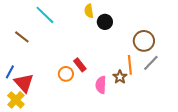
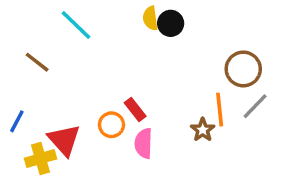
black circle: (105, 22) -> (171, 23), moved
red triangle: (24, 83) -> (64, 140), moved
pink semicircle: (101, 85) -> (144, 143), moved
yellow cross: (16, 100) -> (41, 159), moved, turned 30

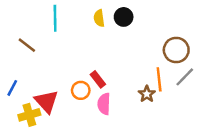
yellow semicircle: (150, 18) -> (99, 18), moved
cyan line: (76, 25) -> (55, 18), turned 45

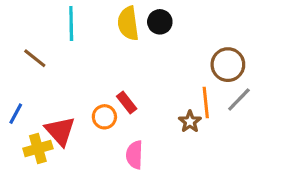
yellow semicircle: (99, 18) -> (128, 23), size x1.5
pink semicircle: (104, 104) -> (135, 155), moved

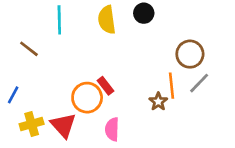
black circle: (160, 22) -> (144, 13), moved
orange circle: (104, 117) -> (87, 98), size x1.5
red triangle: (60, 131) -> (63, 125), moved

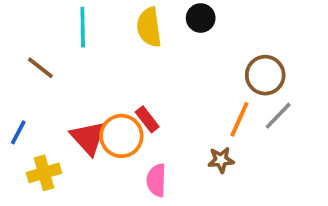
orange line: (171, 86) -> (239, 119), turned 30
brown star: (158, 102) -> (221, 160), moved, turned 30
red triangle: (63, 125) -> (88, 138), moved

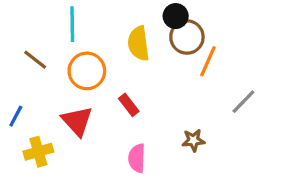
yellow semicircle: (149, 27) -> (138, 43), moved
brown circle: (265, 75) -> (187, 37), moved
orange line: (239, 119) -> (208, 61), moved
orange circle: (121, 136) -> (87, 71), moved

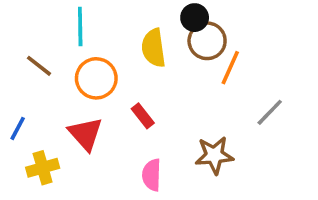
brown star: (193, 140) -> (214, 155), size x1.5

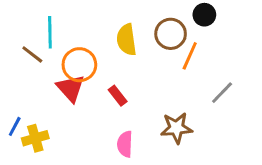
black circle: (195, 18) -> (204, 15), moved
cyan line: (80, 27) -> (50, 32), moved
blue line: (18, 128) -> (15, 126), moved
red triangle: (86, 134) -> (71, 88), moved

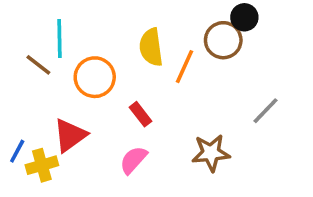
brown circle: (171, 34) -> (223, 40), moved
orange line: (190, 56) -> (184, 67), moved
red triangle: (71, 88) -> (70, 135), moved, turned 36
pink semicircle: (125, 144) -> (133, 160), moved, turned 40

